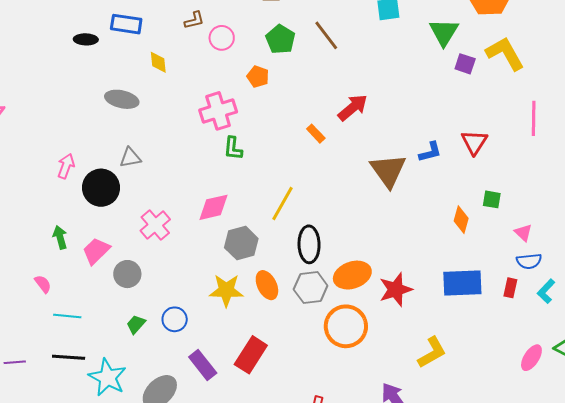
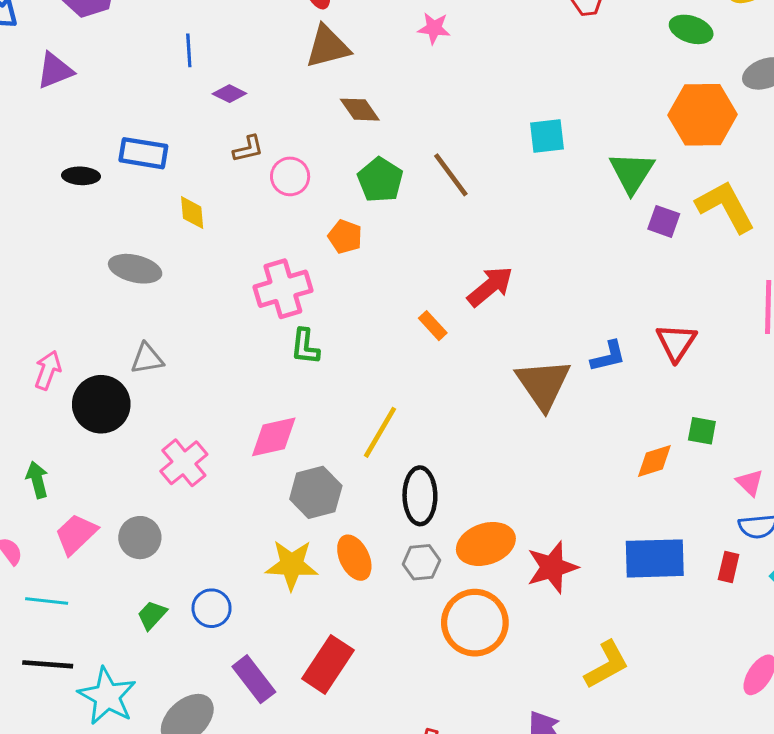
orange diamond: (461, 220) -> (654, 461), turned 56
pink trapezoid: (96, 251) -> (76, 534), moved
gray hexagon: (311, 288) -> (421, 562), size x0.7

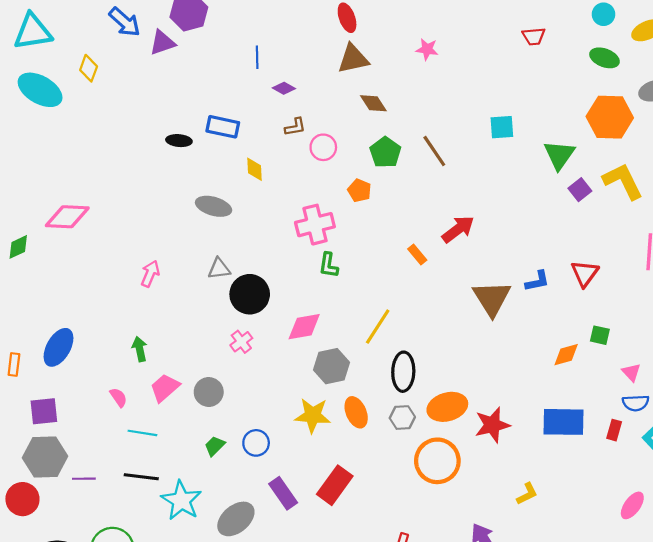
purple triangle: (55, 71) -> (162, 43), moved
purple square: (664, 221) -> (580, 190), turned 30
black circle: (101, 404) -> (250, 294), moved
pink cross: (184, 463) -> (241, 342), size x0.7
yellow L-shape: (607, 665) -> (527, 494), size x0.7

